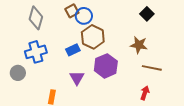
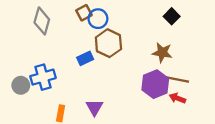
blue cross: (36, 52) -> (43, 77), moved
purple hexagon: (106, 66) -> (155, 84), moved
purple triangle: (77, 78) -> (94, 107), moved
red arrow: (145, 93) -> (177, 98), moved, turned -88

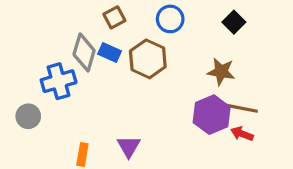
blue circle: (98, 19) -> (170, 19), moved
gray diamond: (42, 21) -> (84, 52), moved
blue rectangle: (85, 58) -> (110, 52), moved, turned 49
blue cross: (43, 77) -> (59, 81), moved

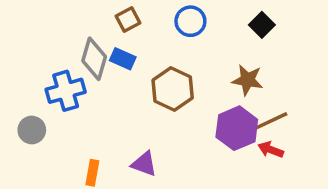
brown hexagon: (148, 59) -> (173, 89), moved
brown line: (242, 108) -> (271, 121), turned -36
purple triangle: (129, 147) -> (144, 164), turned -40

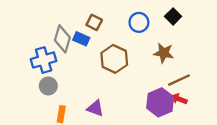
brown square: (128, 19) -> (94, 22), moved, turned -35
blue circle: (190, 21) -> (139, 22), moved
purple hexagon: (237, 128) -> (160, 102), moved
gray circle: (32, 130) -> (48, 86), moved

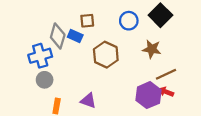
black square: (173, 16) -> (160, 15), size x1.5
brown square: (94, 22) -> (87, 21), turned -32

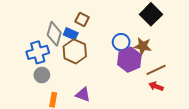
brown square: (87, 21) -> (82, 19), turned 32
blue circle: (129, 21) -> (121, 42), moved
brown hexagon: (106, 55) -> (75, 51), moved
purple hexagon: (148, 95) -> (129, 60), moved

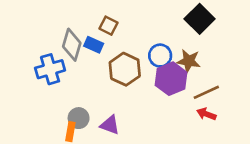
brown hexagon: (75, 51) -> (125, 69), moved
gray circle: (42, 75) -> (79, 118), moved

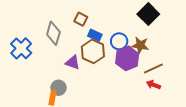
blue rectangle: (94, 45) -> (95, 35), moved
blue cross: (50, 69) -> (21, 48), moved, turned -30
purple triangle: (110, 125) -> (73, 62), moved

